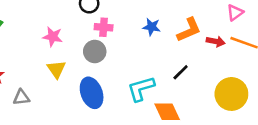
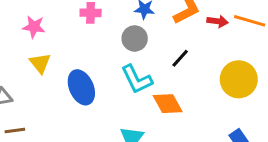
gray circle: (95, 51) -> (135, 38), moved
cyan L-shape: (141, 89) -> (137, 79), turned -96

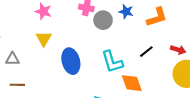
red arrow: (217, 21) -> (178, 50), moved
gray circle: (135, 38) -> (103, 20), moved

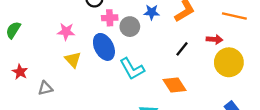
blue ellipse: (71, 61) -> (104, 47), moved
cyan L-shape: (112, 62) -> (132, 69), moved

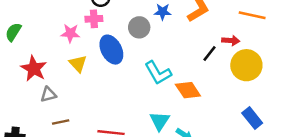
pink cross: (110, 18) -> (94, 19), moved
black line: (182, 49) -> (210, 54), moved
cyan L-shape: (132, 69) -> (158, 73), moved
red star: (20, 72) -> (34, 69), moved, size x1.5

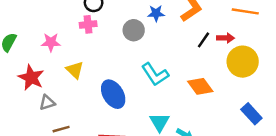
pink star: (70, 33) -> (51, 42), moved
blue ellipse: (111, 50) -> (113, 94), moved
black line: (210, 54) -> (203, 40), moved
orange diamond: (188, 90) -> (200, 86), moved

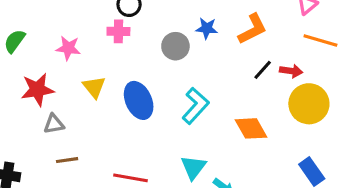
cyan L-shape: (155, 74) -> (195, 106), turned -112
red star: (31, 77) -> (37, 90), turned 30
blue ellipse: (113, 94) -> (139, 100), moved

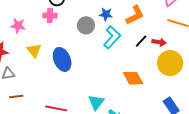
cyan L-shape: (195, 106) -> (112, 37), moved

